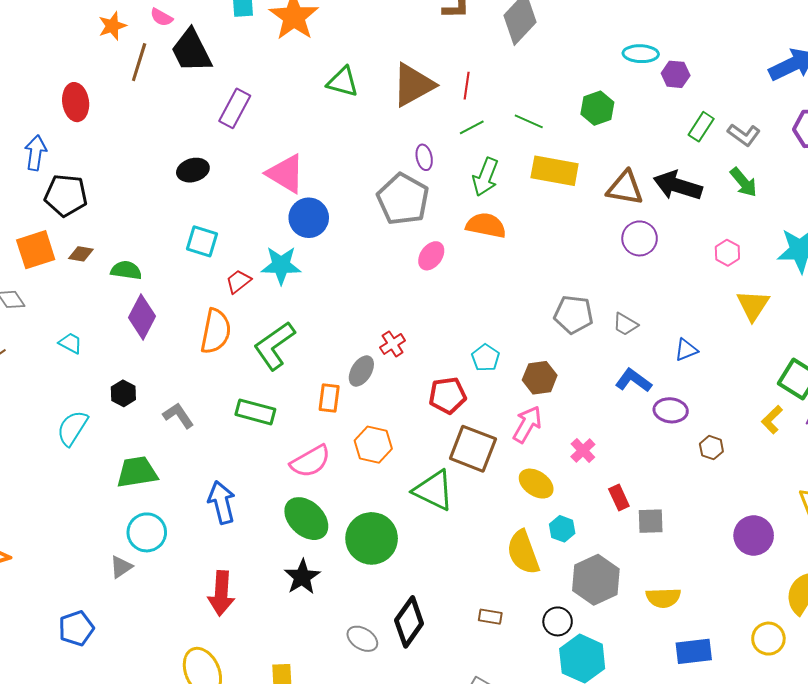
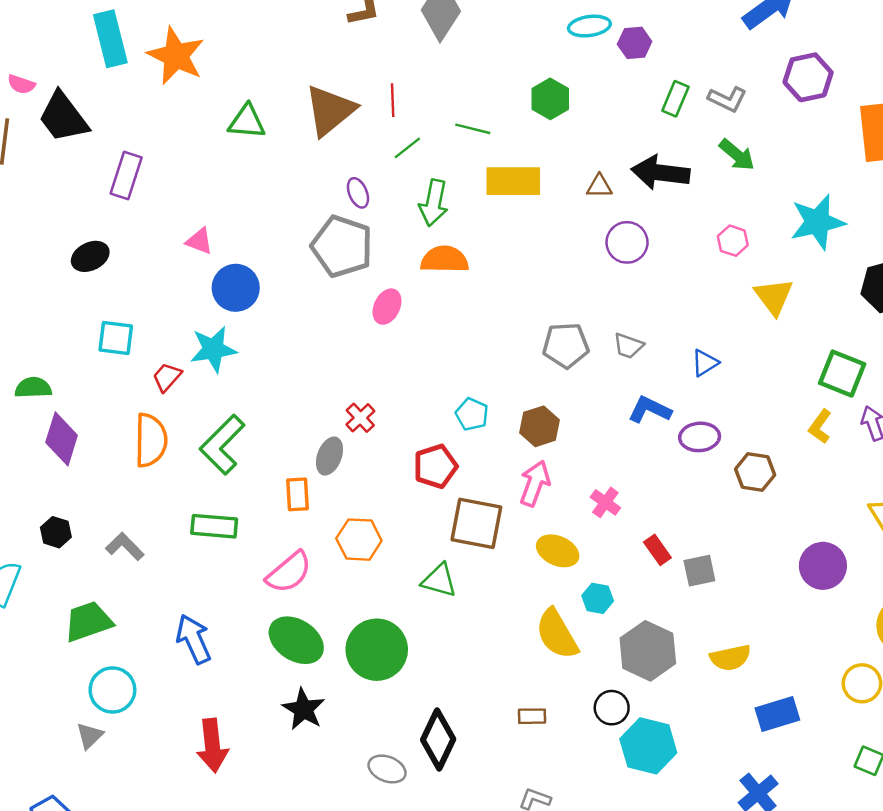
pink triangle: (286, 174) -> (199, 241), size x0.6
brown triangle: (625, 188) -> (599, 186), size x0.6
brown hexagon: (711, 448) -> (755, 472), size x1.4
green triangle: (434, 490) -> (439, 580), size x0.7

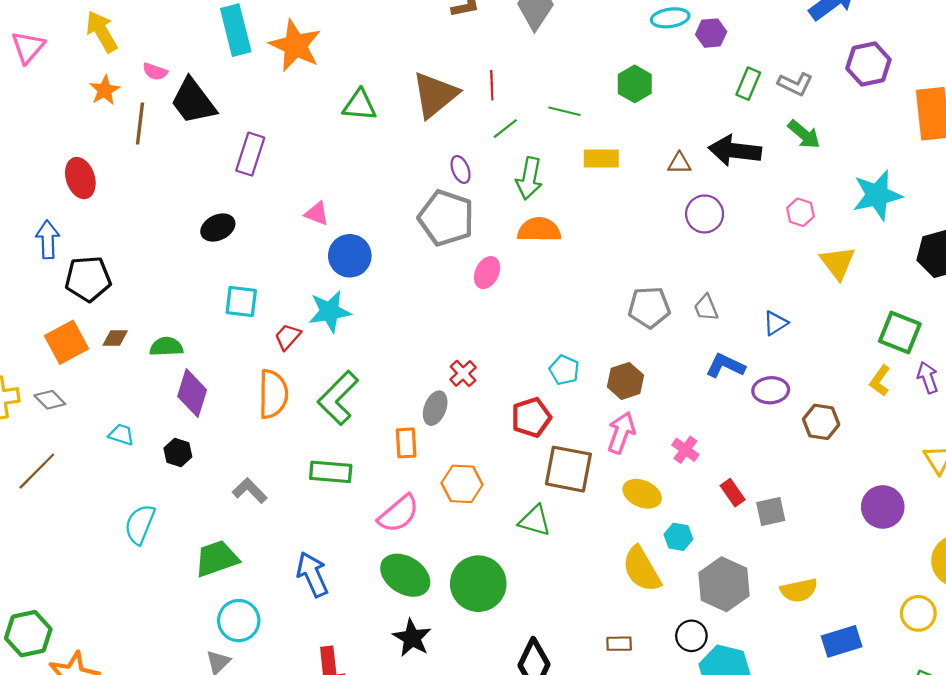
yellow rectangle: (513, 181) -> (601, 159), size x0.7
gray trapezoid: (628, 346) -> (706, 308), turned 48
black hexagon: (56, 532) -> (178, 452), moved

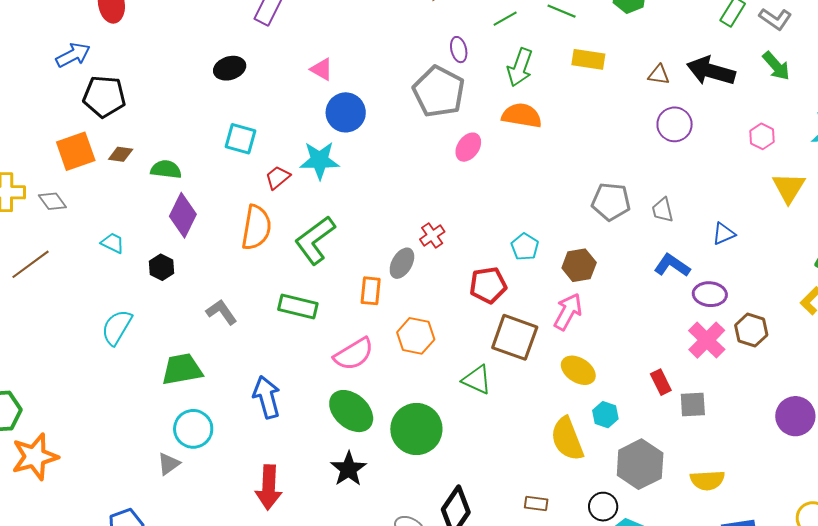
blue arrow: (48, 239) -> (73, 55), turned 56
pink cross: (685, 450) -> (707, 340), moved, size x1.5

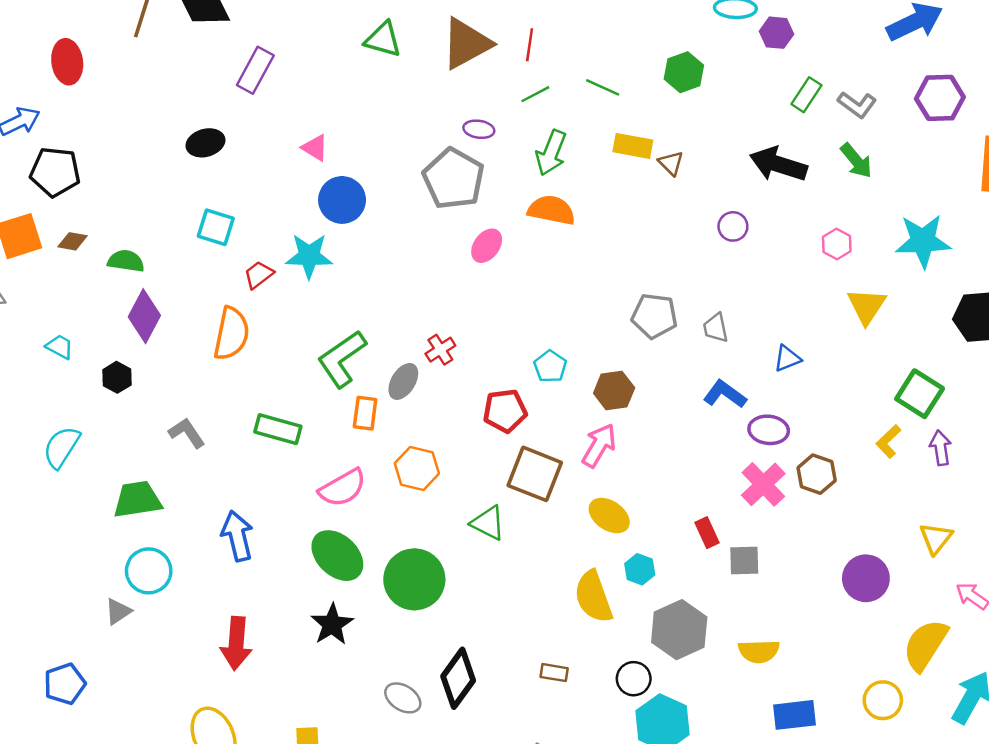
purple ellipse: (459, 50) -> (479, 129), turned -70
brown triangle: (659, 75) -> (671, 163), moved, turned 35
purple circle: (675, 124) -> (733, 226), size x0.7
green L-shape: (315, 240) -> (342, 359), moved

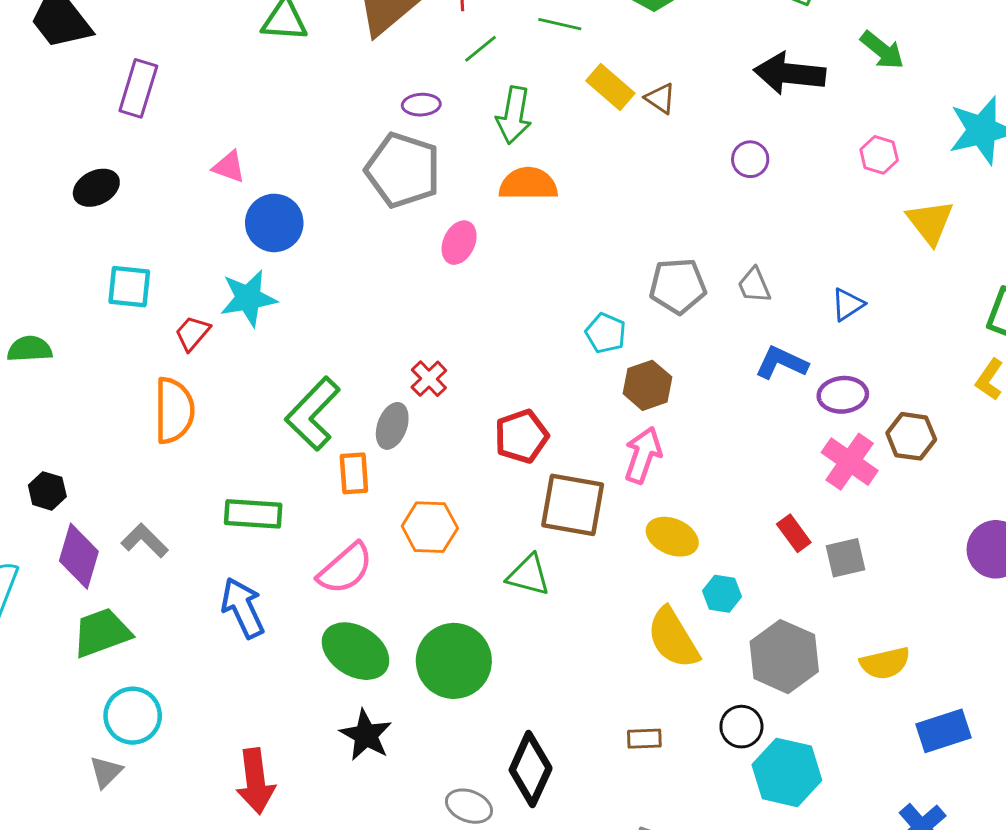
yellow rectangle: (633, 146) -> (610, 87), turned 42
purple diamond: (144, 316) -> (79, 556), moved
cyan pentagon: (550, 366) -> (606, 333), moved
blue arrow: (237, 536) -> (243, 608), moved

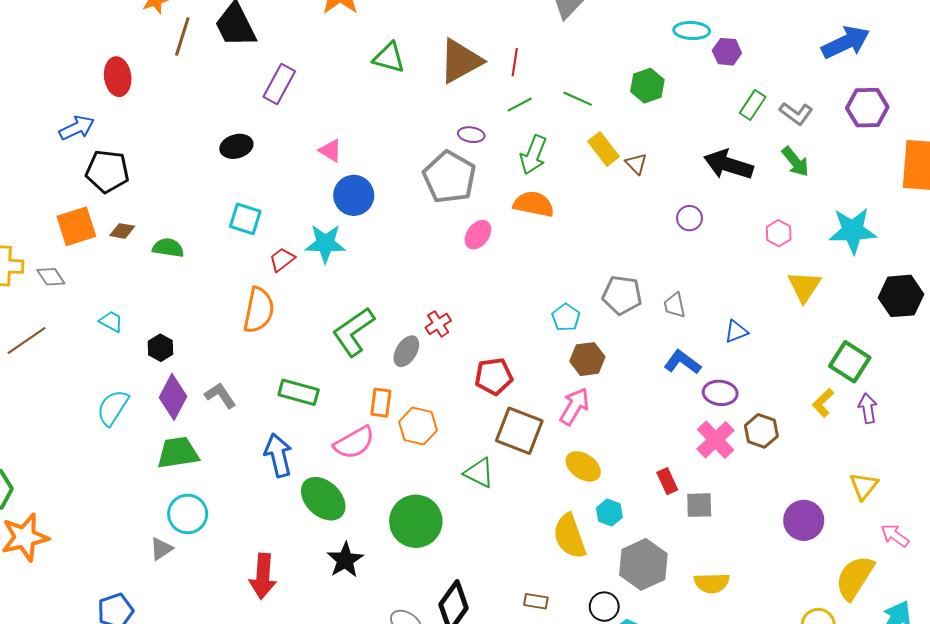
orange rectangle: (354, 473) -> (381, 403), moved
green ellipse: (356, 651) -> (323, 499), moved

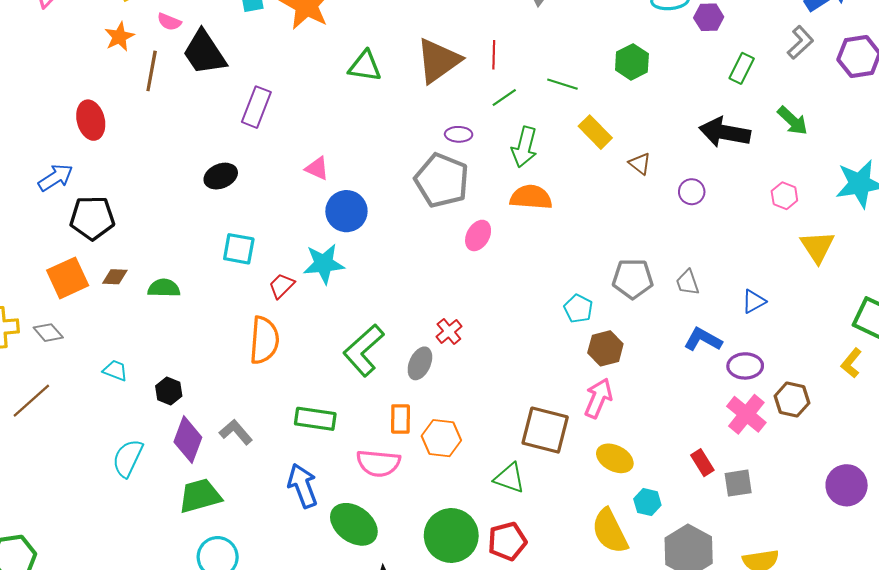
gray L-shape: (796, 113) -> (800, 42), moved, turned -72
brown triangle: (636, 164) -> (640, 164), moved
red pentagon: (494, 376) -> (507, 541), moved
pink semicircle: (354, 443) -> (378, 463), turned 42

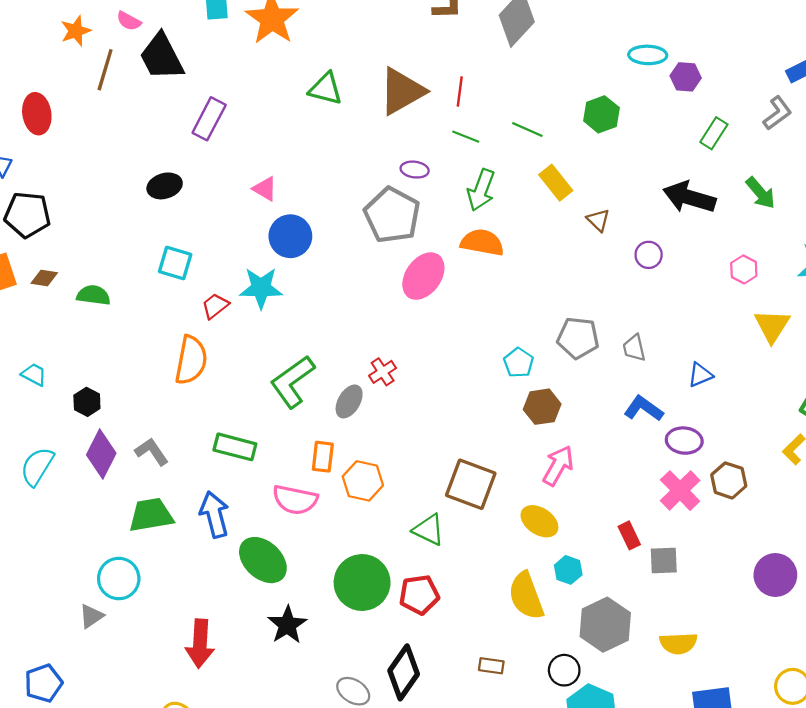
green line: (504, 97) -> (466, 137), turned 50
pink ellipse: (478, 235) -> (423, 276), size x1.5
pink arrow: (598, 398) -> (558, 466), moved
green trapezoid: (200, 496) -> (151, 515), moved

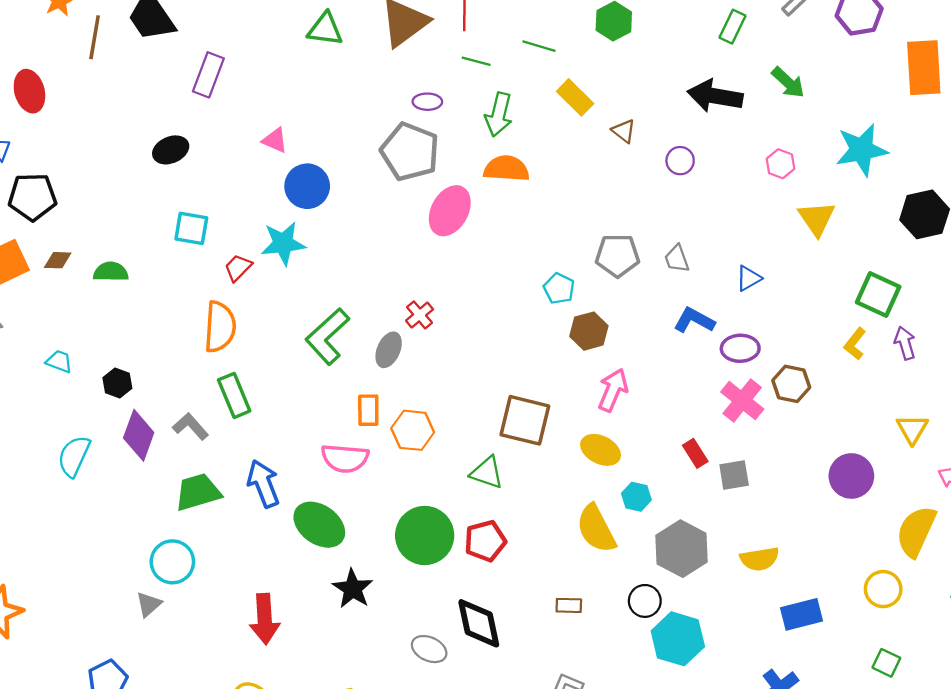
green rectangle: (235, 447) -> (234, 395), moved, turned 60
black diamond: (404, 672) -> (479, 623), turned -40

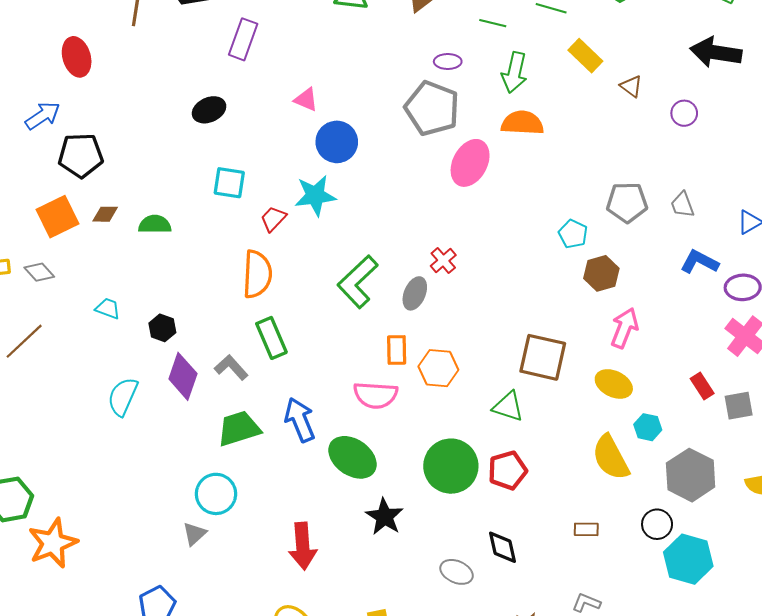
black diamond: (479, 623) -> (503, 547), size x0.7

